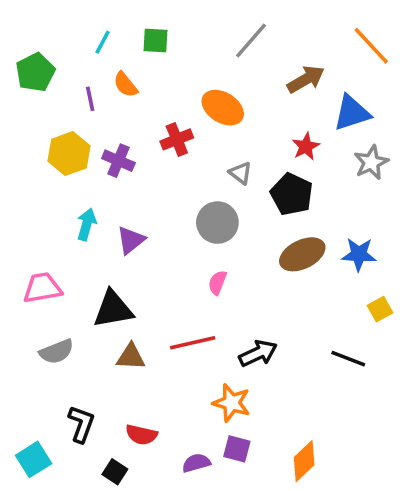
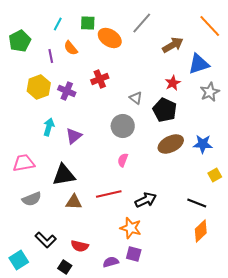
orange ellipse: (223, 108) -> (110, 38), moved
black L-shape: (81, 424) -> (46, 240), turned 115
orange diamond: (304, 461) -> (201, 231), moved

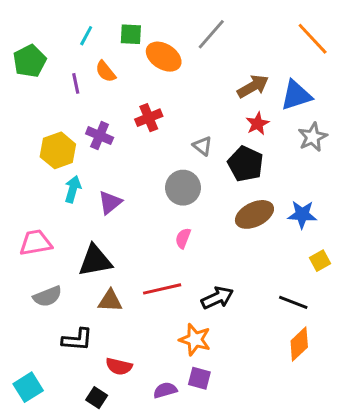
brown arrow: (173, 45) -> (253, 86), moved
yellow hexagon: (39, 87) -> (58, 150), moved
black L-shape: (46, 240) -> (77, 340), moved, turned -40

